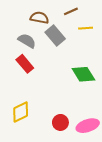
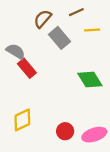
brown semicircle: (39, 18) -> (43, 19), turned -60
gray semicircle: (27, 41) -> (16, 51), moved

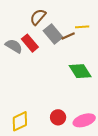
brown line: (76, 12) -> (68, 36), moved
red rectangle: (27, 68) -> (30, 43), moved
yellow diamond: (22, 120) -> (20, 121), moved

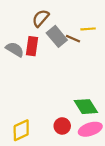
brown line: (68, 36) -> (73, 39), turned 48
red rectangle: (30, 43) -> (32, 46), turned 48
green diamond: (80, 71) -> (86, 107), moved

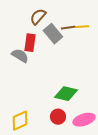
brown line: (73, 39) -> (68, 28), moved, turned -32
gray semicircle: (15, 49) -> (20, 56), moved
green diamond: (86, 107) -> (66, 94), moved, turned -45

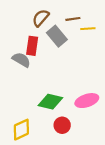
brown line: (68, 28) -> (73, 19), moved
green diamond: (66, 94) -> (50, 102), moved
pink ellipse: (84, 120) -> (87, 101), moved

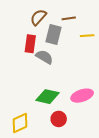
yellow line: (88, 29) -> (87, 36), moved
gray rectangle: (57, 36) -> (54, 35), turned 54
gray semicircle: (21, 60) -> (44, 57), moved

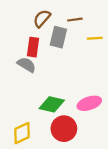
gray semicircle: (44, 57) -> (26, 65), moved
red circle: (59, 119) -> (64, 129), size x1.5

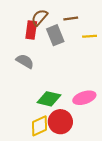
gray rectangle: (58, 37) -> (55, 35), turned -36
red rectangle: (33, 47) -> (31, 30), moved
yellow diamond: (22, 133) -> (40, 126), moved

